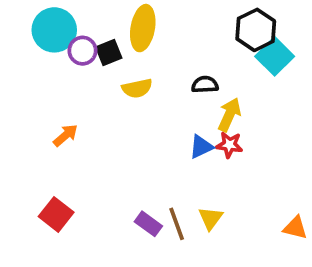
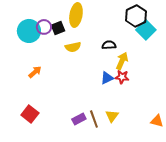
cyan circle: (54, 30) -> (29, 31), moved
purple rectangle: (148, 224) -> (79, 119), turned -64

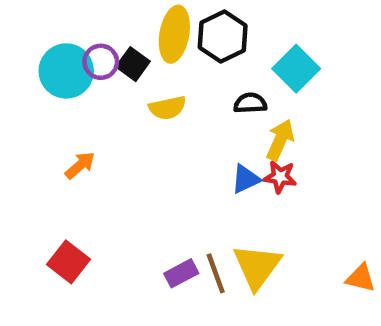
black hexagon: (136, 16) -> (223, 36), moved
black square: (58, 28) -> (133, 64), turned -32
cyan square: (146, 30) -> (296, 69), moved
yellow triangle: (112, 116) -> (257, 266), size x1.6

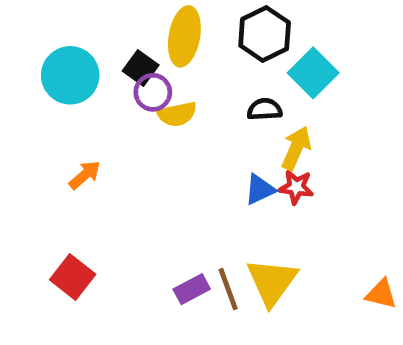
black hexagon: (223, 36) -> (265, 34), moved
purple circle: (101, 62) -> (153, 92), moved

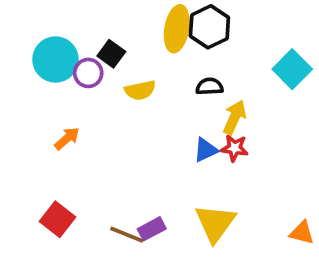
yellow ellipse: (184, 36) -> (177, 29), moved
cyan square: (313, 73) -> (292, 69), moved
purple circle: (153, 92) -> (88, 73), moved
brown line: (228, 289) -> (127, 235), moved, turned -48

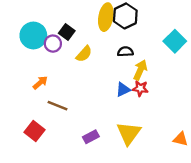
yellow semicircle: (140, 90) -> (84, 54), turned -36
brown line: (127, 235) -> (58, 106), moved

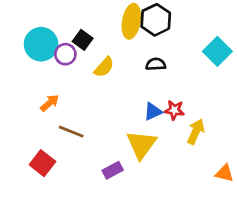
yellow arrow: (140, 70) -> (196, 132), moved
yellow triangle: (129, 133) -> (141, 144), moved

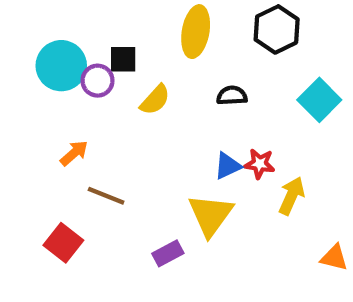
black hexagon: (156, 20) -> (277, 29), moved
black square: (83, 40) -> (123, 59), turned -36
cyan square: (217, 51) -> (319, 100), moved

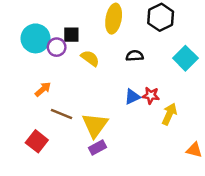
yellow semicircle: (155, 100) -> (90, 58), turned -96
yellow triangle: (211, 215) -> (95, 125), moved

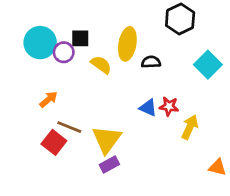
yellow ellipse: (114, 19) -> (127, 44), moved
blue triangle: (132, 97) -> (148, 108), turned 49
red square: (37, 141) -> (54, 142), moved

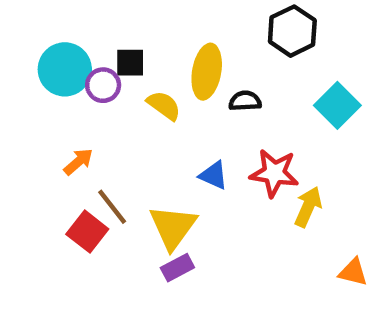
red star: (169, 106) -> (274, 173), size x1.5
blue triangle: (148, 108) -> (213, 175), moved
brown line: (69, 127) -> (112, 207), turned 30

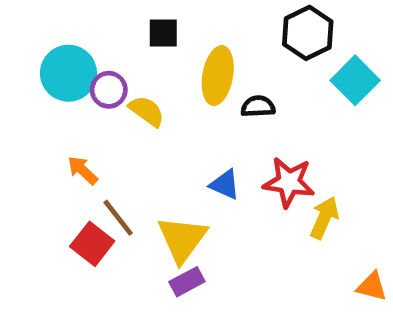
black square: (130, 63) -> (163, 33), moved
yellow semicircle: (164, 105) -> (147, 111), moved
cyan square: (337, 105) -> (355, 80), moved
orange arrow: (78, 162) -> (83, 170), turned -96

